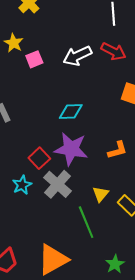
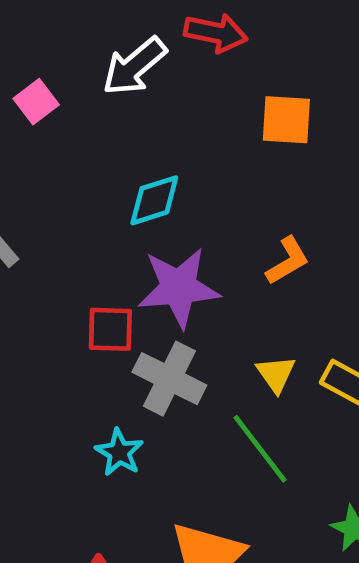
red square: (39, 158) -> (110, 329), turned -30
cyan star: (22, 185) -> (119, 452), moved

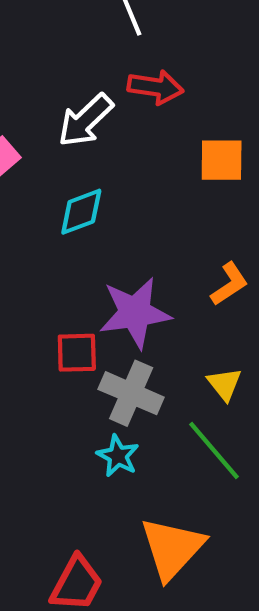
cyan diamond: (154, 200) -> (81, 212), moved
cyan star: (119, 452) -> (118, 456), moved

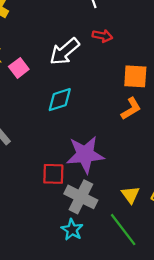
red arrow: (155, 87) -> (102, 36), size x0.7
orange L-shape: (229, 284) -> (131, 109), moved

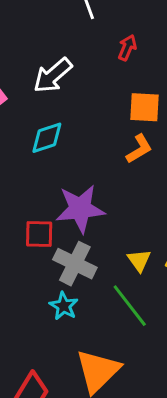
red arrow: (102, 36) -> (127, 48), moved, turned -78

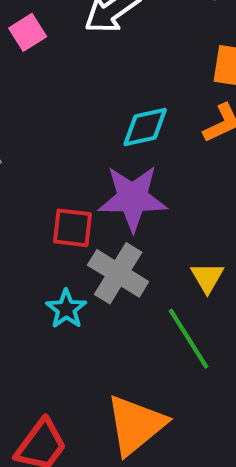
cyan diamond: (47, 138) -> (145, 127), moved
cyan star: (64, 306) -> (66, 309), moved

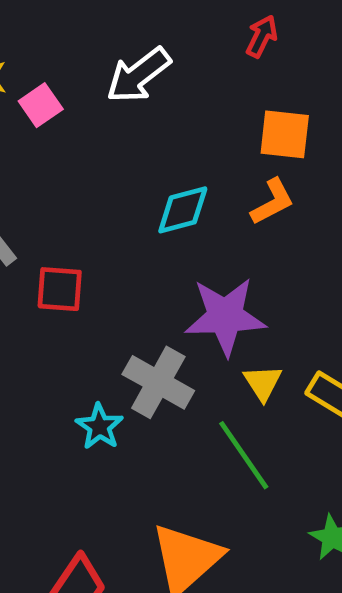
purple star: (133, 198) -> (225, 316), moved
red square: (73, 228) -> (60, 289), moved

